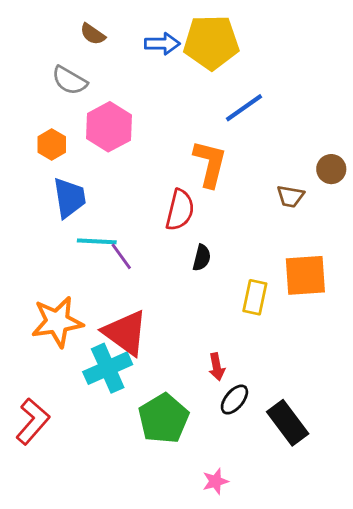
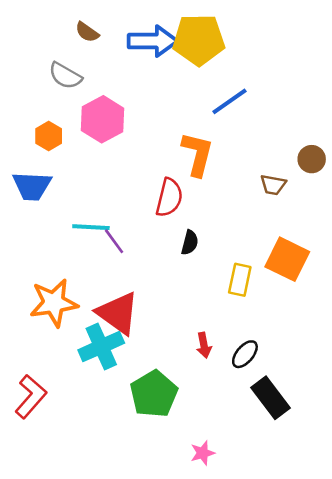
blue arrow: (162, 44) -> (153, 41), size x1.5
blue trapezoid: (69, 198) -> (32, 186), moved, turned 102
orange square: (305, 275) -> (287, 259), turned 30
black ellipse: (234, 400) -> (245, 354), moved

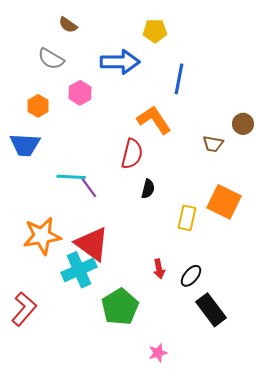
yellow pentagon: (199, 40) -> (155, 31), size x0.6
blue arrow: (153, 41) -> (120, 62), moved
blue line: (230, 101) -> (179, 79), turned -44
pink hexagon: (102, 119) -> (80, 93), size x0.7
orange L-shape: (197, 154) -> (154, 120), turned -48

